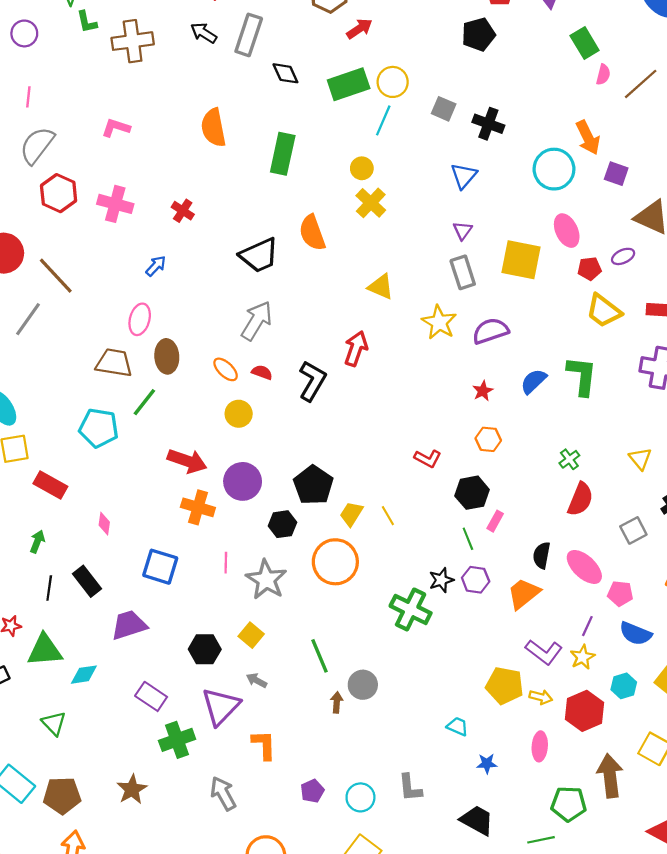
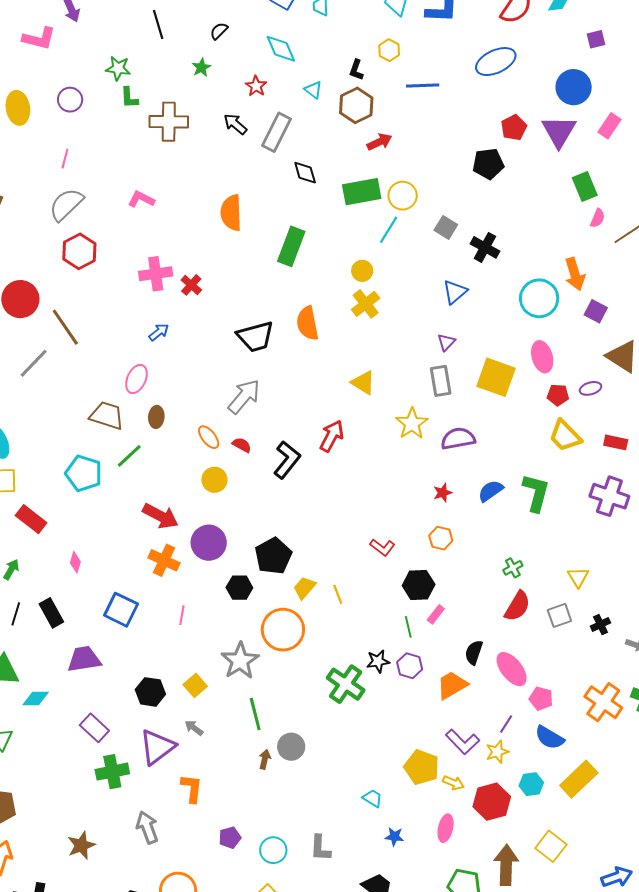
pink cross: (115, 204) -> (156, 274), moved, turned -32
brown ellipse: (167, 356) -> (156, 417), size x0.7
gray square: (633, 530) -> (559, 615), moved
gray star: (266, 580) -> (240, 661), moved
brown star: (132, 789) -> (81, 845), moved

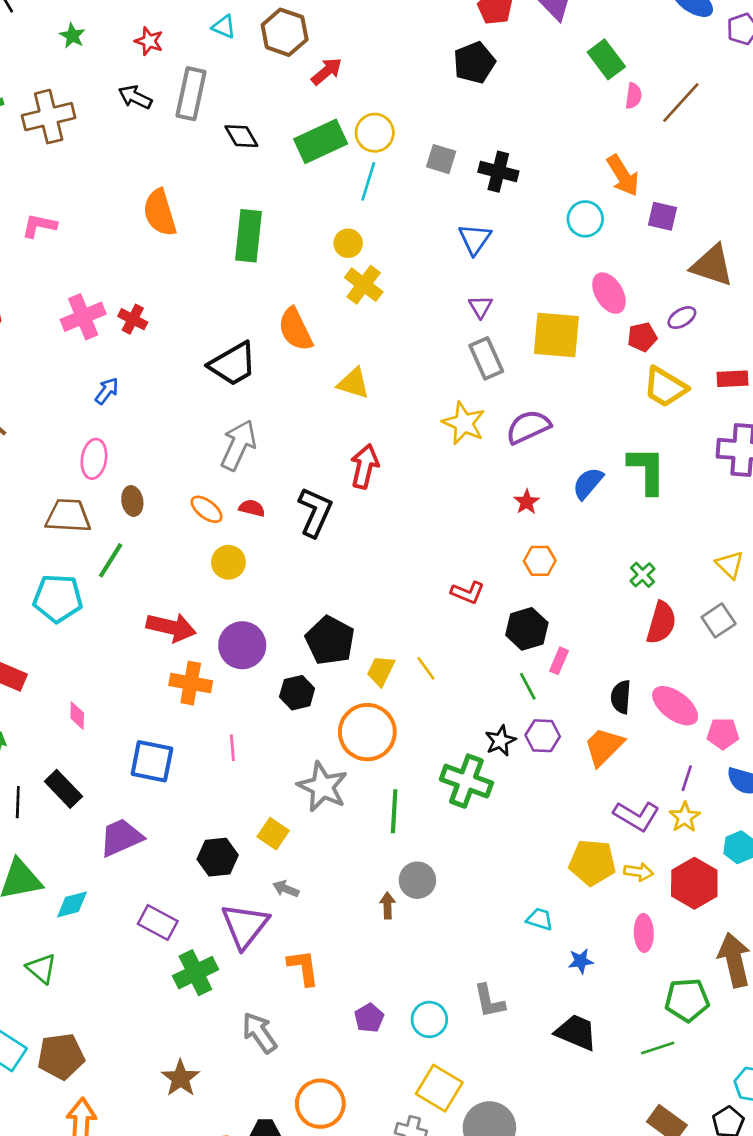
cyan circle: (539, 298) -> (585, 219), size x0.7
yellow triangle: (363, 383) -> (353, 383), moved
green line: (255, 714) -> (394, 811), moved, turned 32

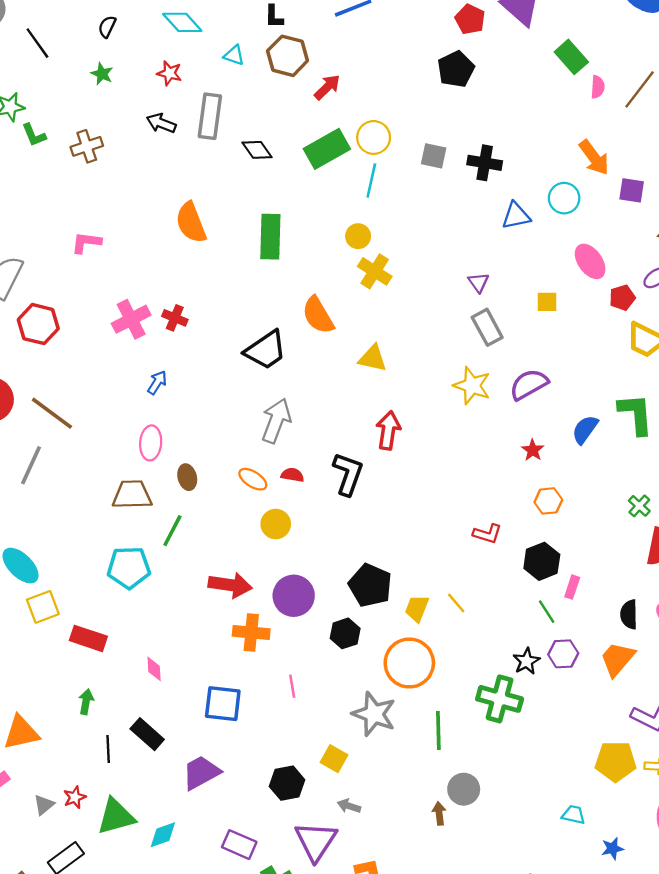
brown cross: (49, 117) -> (87, 146), size x0.7
blue triangle: (475, 239) -> (516, 216), moved, turned 48
yellow square: (556, 335) -> (547, 302), size x0.5

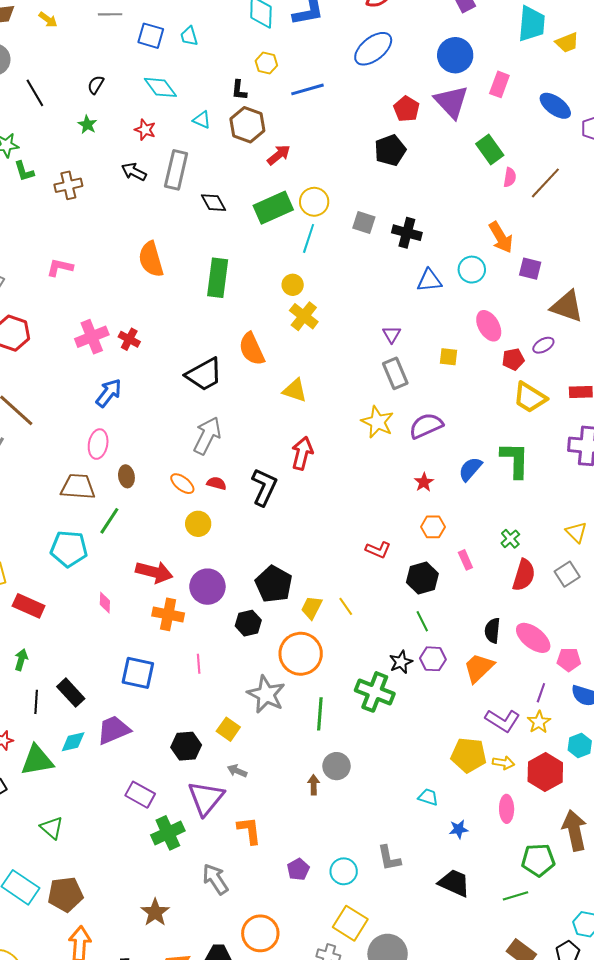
blue arrow: (157, 383) -> (109, 393), size x1.4
pink rectangle: (572, 587) -> (465, 560), moved, turned -48
pink diamond: (154, 669) -> (105, 603), moved
cyan diamond: (163, 835) -> (73, 742), moved

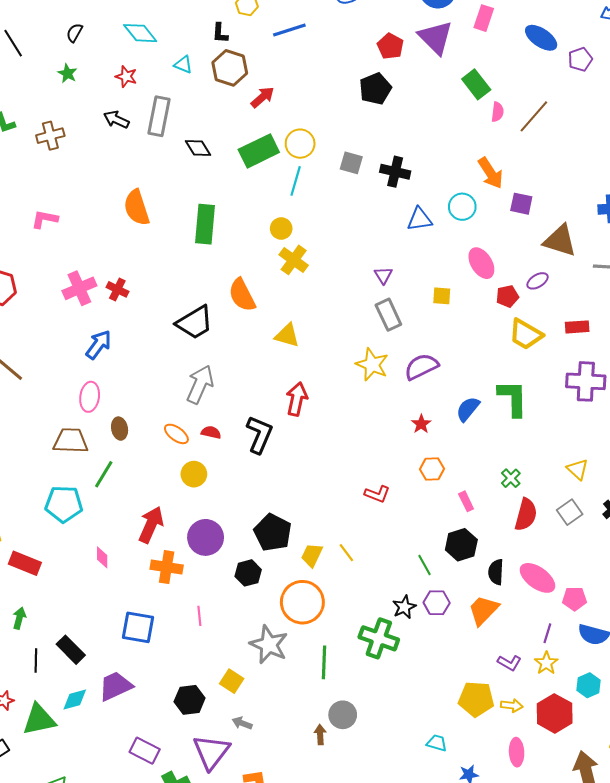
red arrow: (154, 572) -> (151, 525), turned -78
black hexagon: (422, 578) -> (461, 545), moved
purple L-shape: (503, 721) -> (509, 663), size x0.7

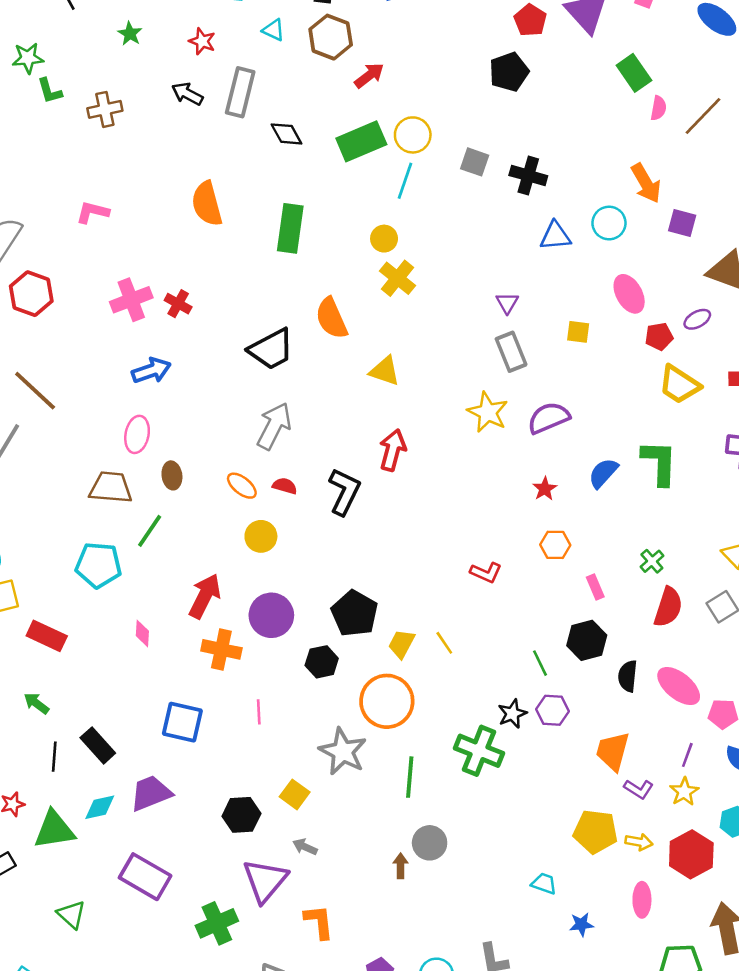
blue arrow: (99, 345) -> (151, 371), turned 32
orange trapezoid: (483, 610) -> (613, 751), moved, turned -32
green arrow: (19, 618) -> (36, 703), turned -70
purple rectangle: (145, 751) -> (145, 877), moved, size x1.4

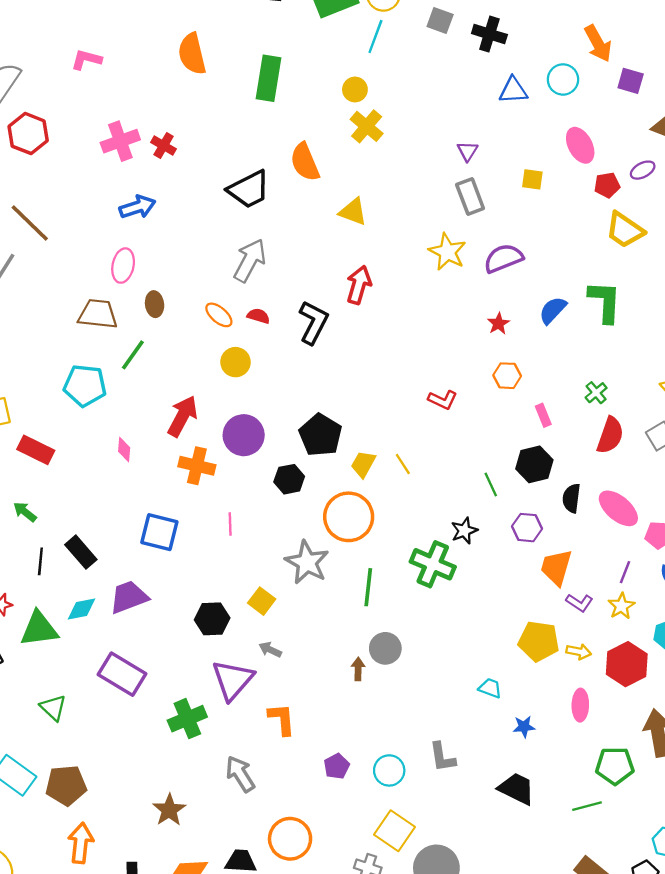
purple hexagon: (553, 710) -> (527, 528), moved

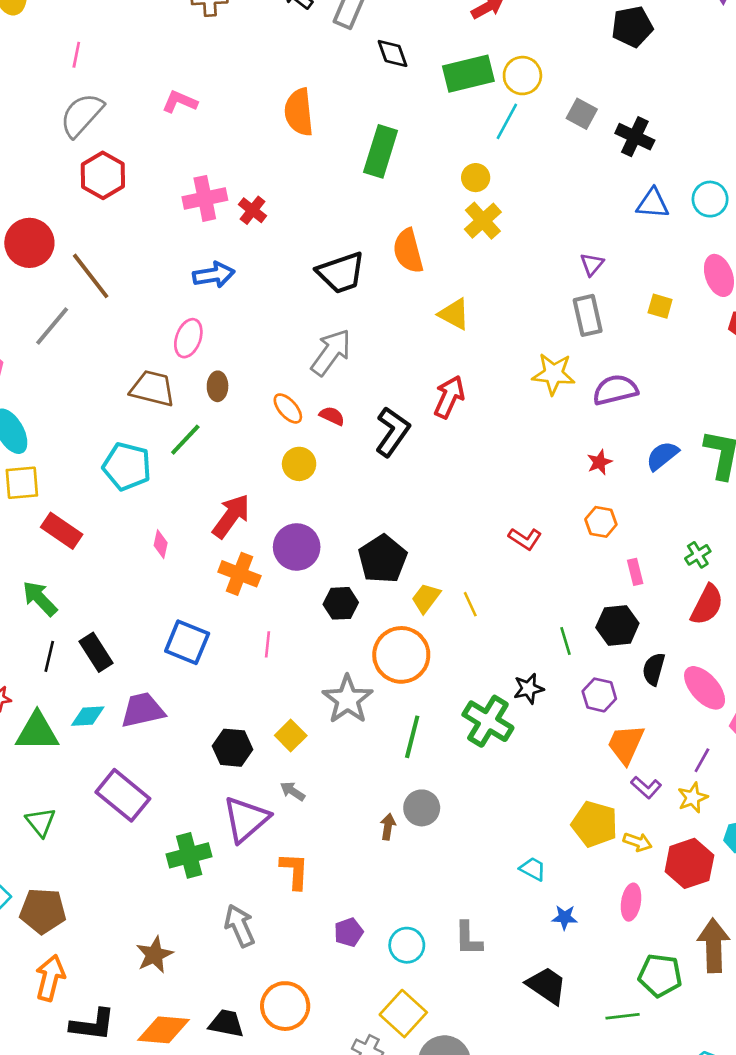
yellow star: (447, 252) -> (553, 374), turned -30
green arrow: (25, 512) -> (40, 598), size x1.4

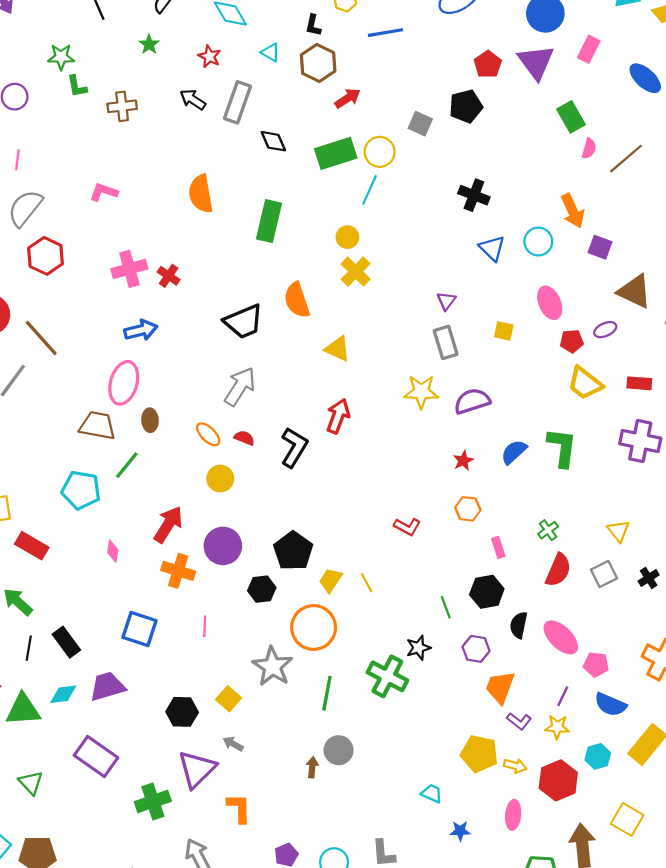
gray square: (582, 114) -> (420, 124), moved
blue triangle: (653, 203) -> (492, 248), turned 44
pink ellipse: (188, 338) -> (124, 383), size x1.4
yellow star: (693, 798) -> (557, 727), turned 30

